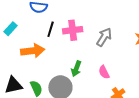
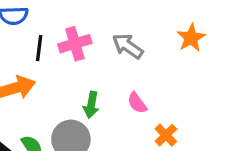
gray arrow: (104, 37) -> (128, 46), turned -78

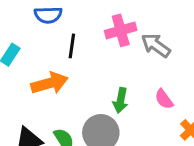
pink cross: (75, 44) -> (121, 30), moved

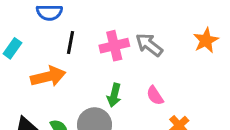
pink cross: (121, 30) -> (114, 46), moved

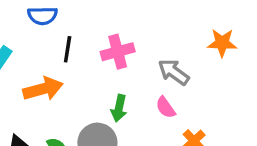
orange star: (206, 40) -> (222, 43), turned 30
gray arrow: (149, 45) -> (174, 72), moved

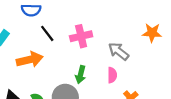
black line: (68, 49) -> (47, 33), turned -48
pink semicircle: (166, 107) -> (112, 75), turned -147

